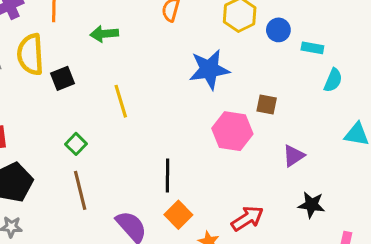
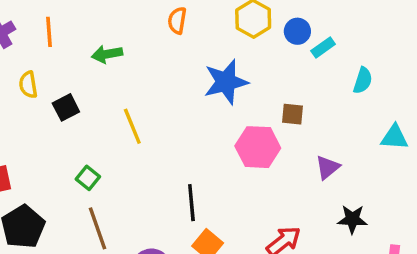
cyan rectangle: (312, 48) -> (323, 48), moved, turned -40
yellow semicircle: (30, 54) -> (28, 85), size x0.6

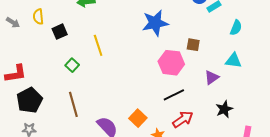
cyan triangle: (394, 137) -> (233, 61), moved
green square: (88, 178) -> (72, 65), moved
black line: (191, 203) -> (174, 95), moved, turned 65
black star: (352, 219) -> (224, 109), turned -30

